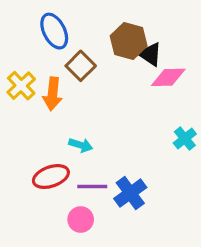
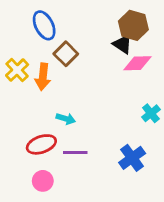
brown hexagon: (129, 41) -> (133, 25), moved
blue cross: (130, 193) -> (132, 158), moved
pink circle: (81, 219) -> (43, 181), moved

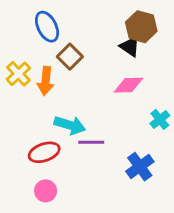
pink diamond: (137, 63) -> (128, 85), moved
cyan arrow: (66, 119) -> (70, 125), size x1.5
purple line: (75, 153) -> (91, 142), moved

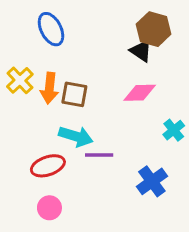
brown square: (70, 57) -> (74, 94), moved, turned -35

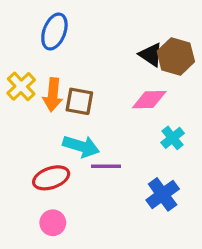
blue ellipse: (51, 29) -> (54, 31), turned 48
brown hexagon: (154, 29) -> (176, 56), moved
cyan cross: (174, 130) -> (173, 138), moved

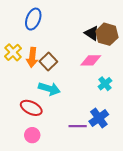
brown square: (79, 101) -> (48, 61), turned 36
purple line: (106, 166) -> (78, 126), moved
red ellipse: (51, 178) -> (31, 108), turned 45

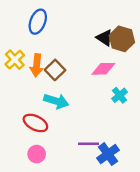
blue cross: (99, 118) -> (108, 154), moved

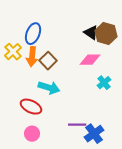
blue ellipse: (38, 22) -> (33, 34), moved

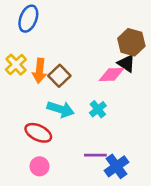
black triangle: (91, 33) -> (126, 63), moved
blue ellipse: (33, 34) -> (28, 19), moved
cyan cross: (104, 83) -> (98, 109), moved

